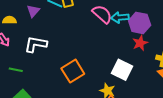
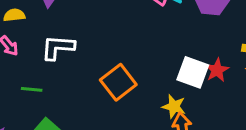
red star: (140, 43) -> (217, 70), moved

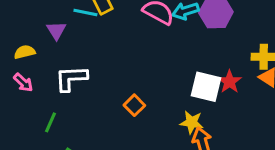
orange square: (118, 82) -> (134, 105), size x0.6
green line: (32, 89) -> (50, 122), turned -65

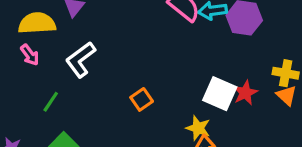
yellow semicircle: (25, 52) -> (37, 23), size x1.6
white L-shape: (71, 78) -> (81, 60), turned -44

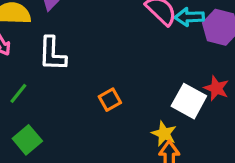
white L-shape: (81, 60) -> (52, 54), turned -57
red star: (245, 93) -> (216, 88), moved, turned -30

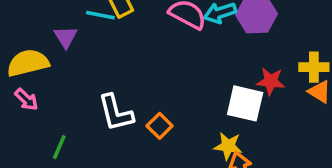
white L-shape: (52, 54) -> (116, 113), moved

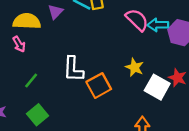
orange square: (160, 126) -> (99, 86), size x1.5
yellow star: (228, 146) -> (135, 67), moved

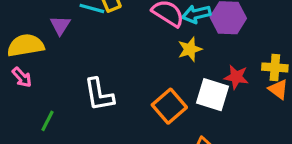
yellow star: (135, 67) -> (190, 49), moved, turned -30
orange square: (99, 86) -> (169, 106), moved

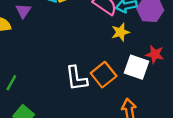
white L-shape: (99, 95) -> (76, 78), moved

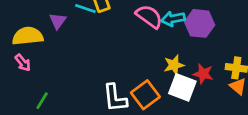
yellow star: (121, 32) -> (174, 65), moved

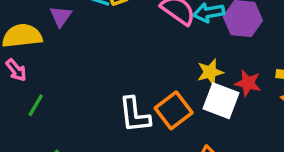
green line: (42, 101) -> (36, 105), moved

